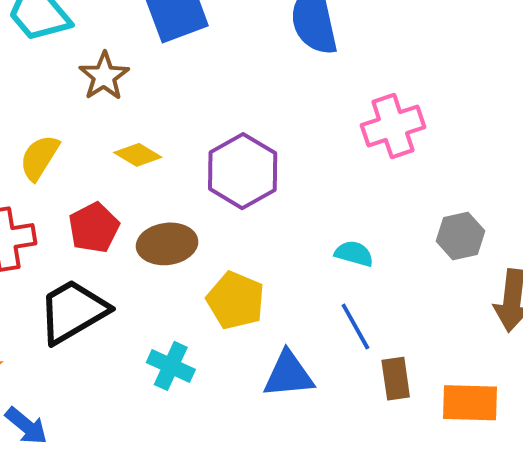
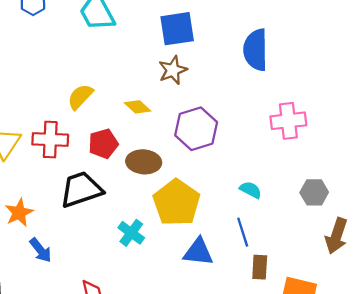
brown star: (104, 76) -> (173, 70), moved
yellow pentagon: (236, 300) -> (176, 203), size x1.4

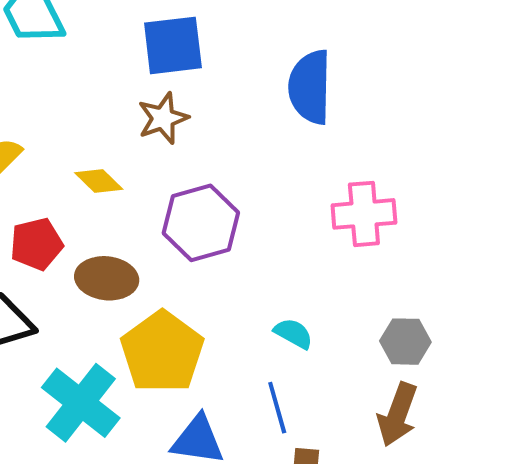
cyan cross: (131, 233) -> (81, 403), size x1.6
brown arrow: (336, 236) -> (398, 415), moved

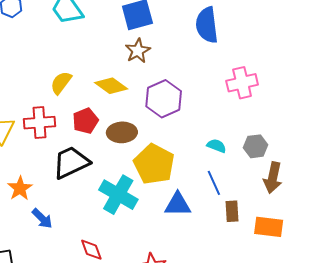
yellow diamond: (99, 181) -> (111, 86), size x1.4
gray hexagon: (405, 342) -> (256, 146), moved

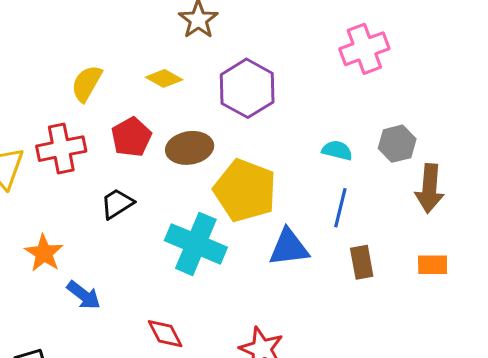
yellow diamond: (111, 86) -> (164, 78), size x0.7
black trapezoid: (71, 162) -> (117, 204), size x0.6
blue line: (214, 183) -> (340, 208), turned 45
brown rectangle: (232, 211) -> (362, 262), moved
orange rectangle: (269, 227) -> (433, 265), size x0.7

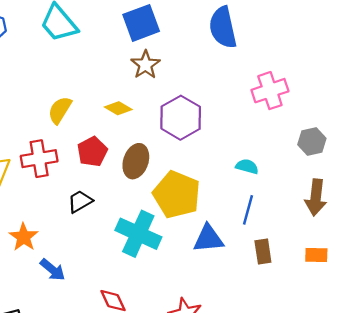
gray hexagon: (397, 144) -> (312, 142), moved
brown ellipse: (190, 148) -> (136, 161), turned -64

